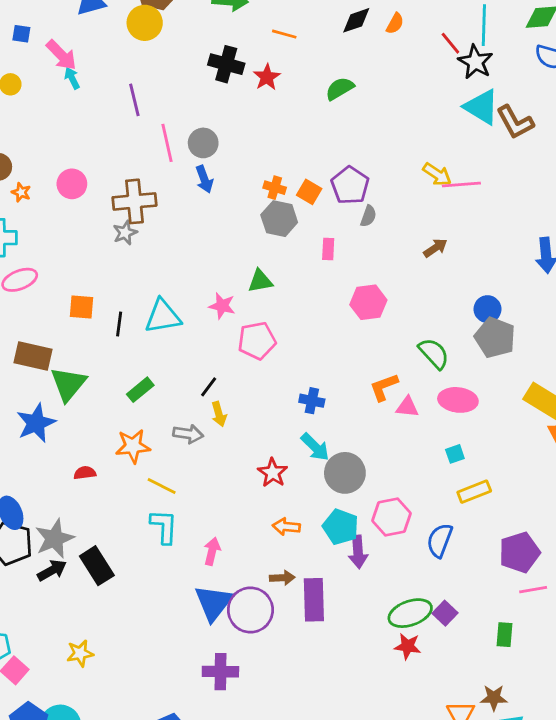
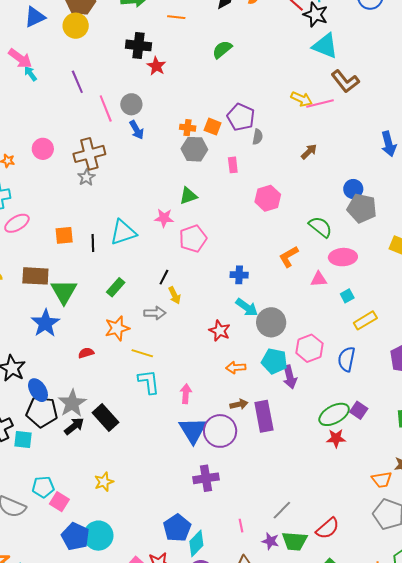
red star: (267, 77) -> (156, 66), moved
brown L-shape: (515, 122) -> (345, 81), moved
pink triangle: (407, 407) -> (319, 279), moved

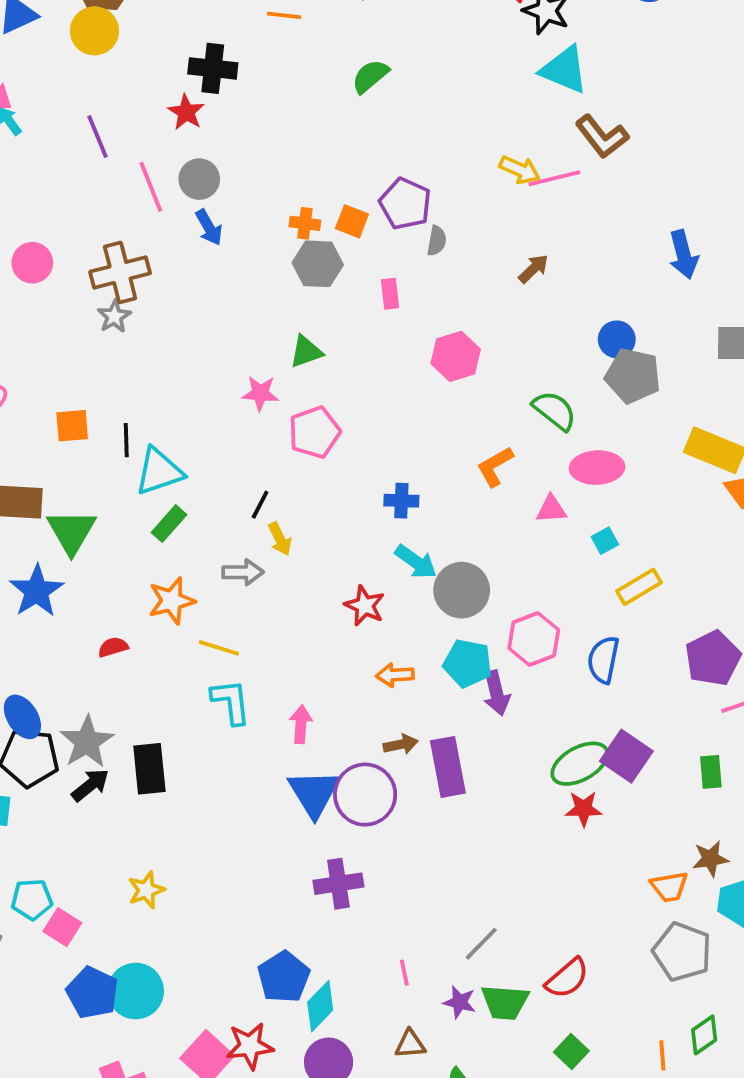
red star: (156, 66) -> (186, 112), moved
cyan triangle: (123, 232) -> (159, 471), moved
purple square: (359, 410) -> (626, 756), size x1.5
black rectangle: (106, 418) -> (149, 769), turned 36

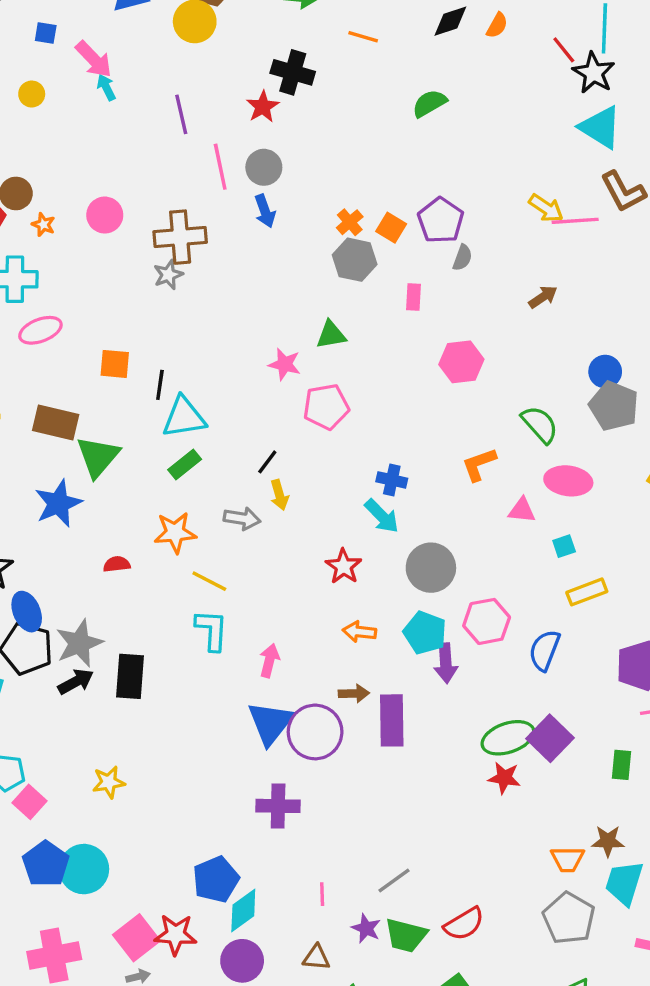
orange cross: (305, 223) -> (350, 222), turned 32
cyan arrow: (416, 562) -> (382, 516), moved

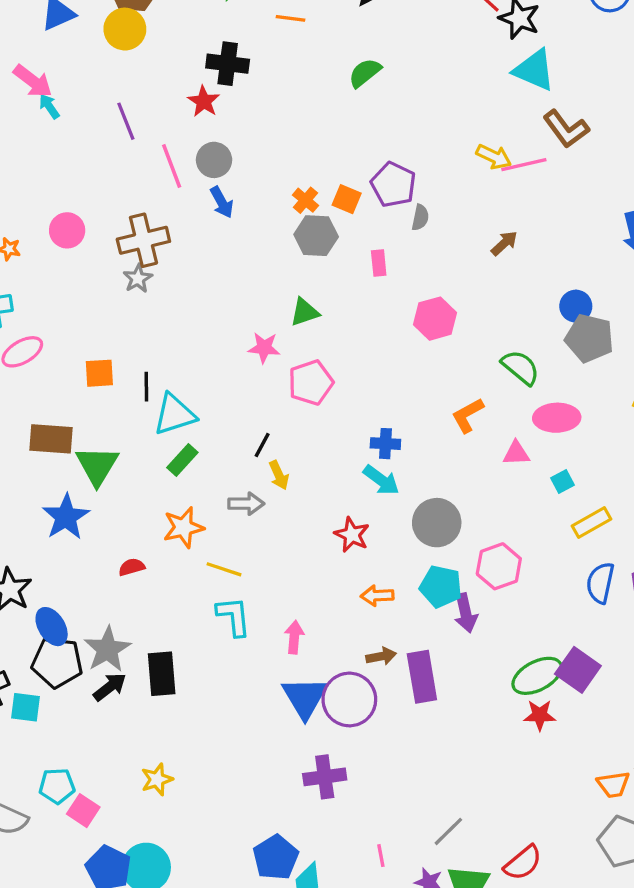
blue semicircle: (544, 650) -> (600, 583), moved

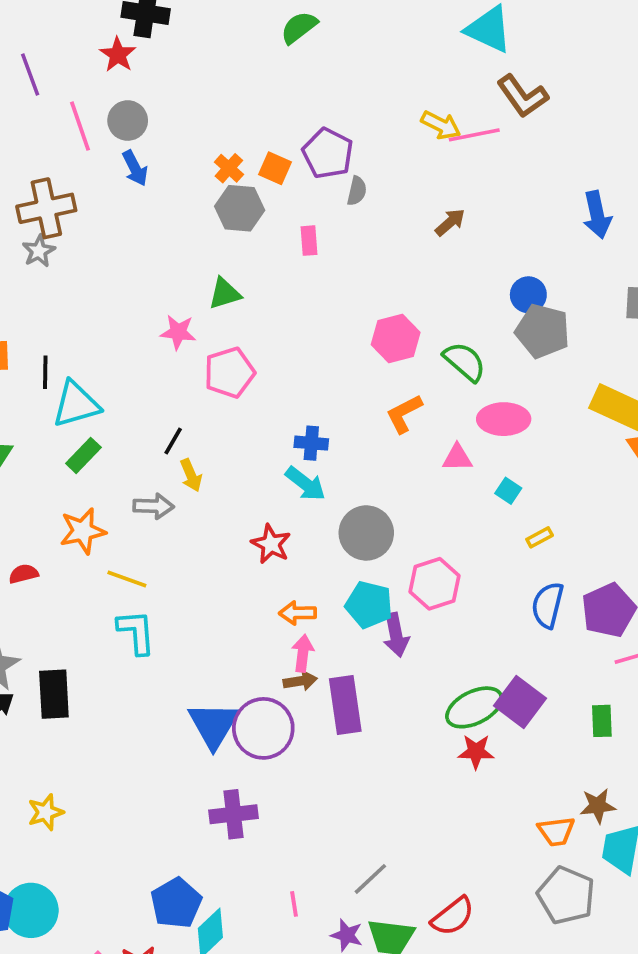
pink hexagon: (435, 319) -> (396, 339), moved
cyan square: (562, 482) -> (508, 491), turned -30
yellow rectangle: (591, 522) -> (540, 537), size x0.6
pink arrow: (294, 637) -> (303, 653), moved

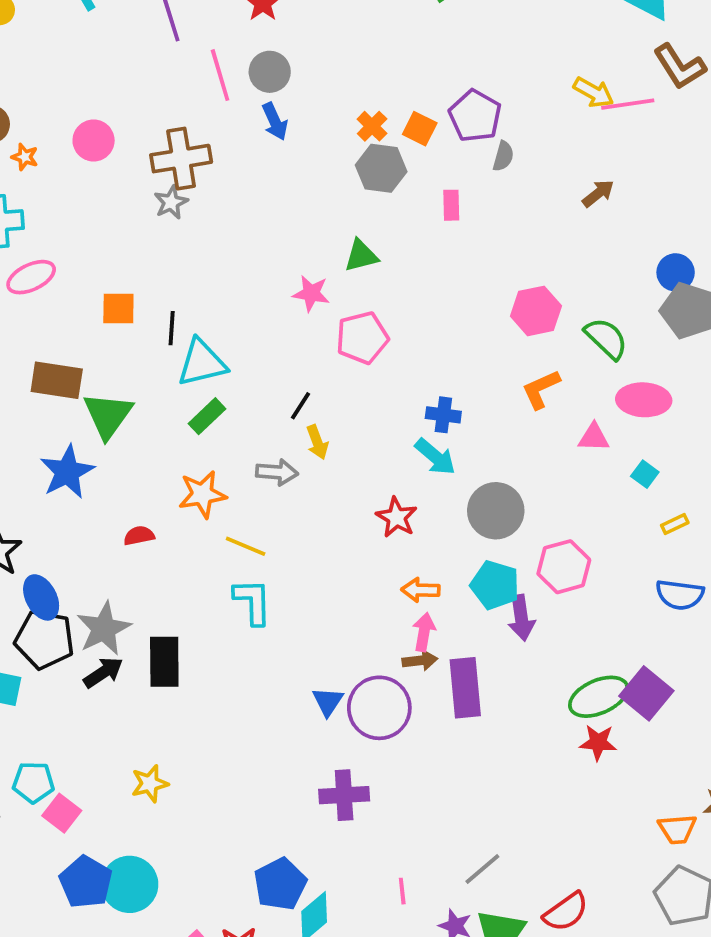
blue semicircle: (548, 605) -> (680, 595), turned -99
blue triangle: (213, 725) -> (328, 702), size x0.6

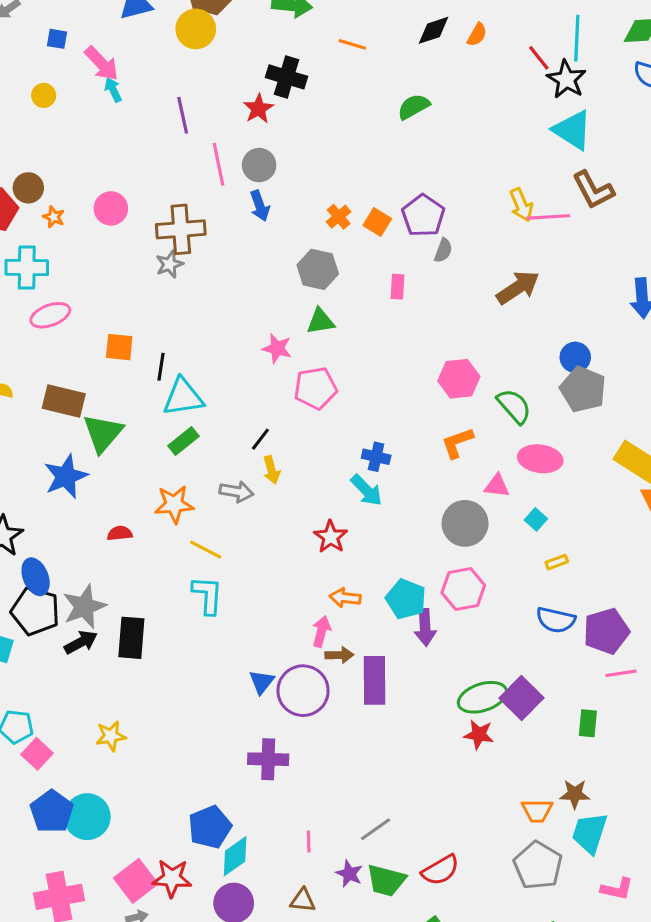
yellow arrow: (594, 92) -> (521, 205), turned 32
gray hexagon: (381, 168) -> (318, 269), moved
brown arrow: (598, 193) -> (518, 287), size x1.6
gray circle: (496, 511) -> (465, 523), moved
pink arrow: (424, 632) -> (321, 631), moved

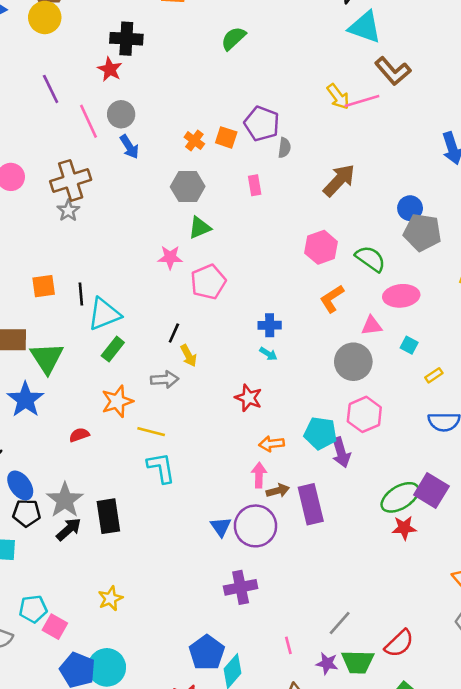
brown arrow: (518, 287) -> (339, 180), moved
cyan arrow: (367, 490) -> (268, 354), size x0.6
black pentagon: (35, 611) -> (27, 513), size x0.7

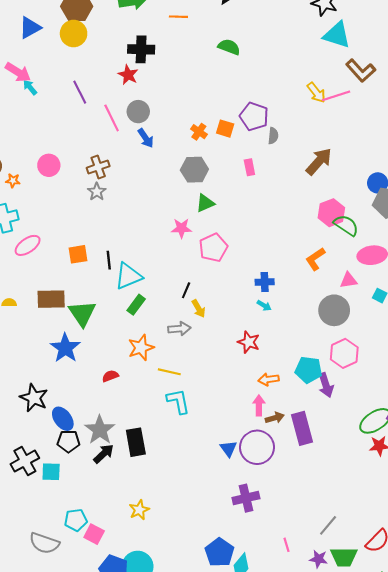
green semicircle: (233, 38) -> (229, 47), turned 65
brown cross: (71, 180) -> (98, 167), size x0.7
pink hexagon: (321, 247) -> (331, 213), moved

